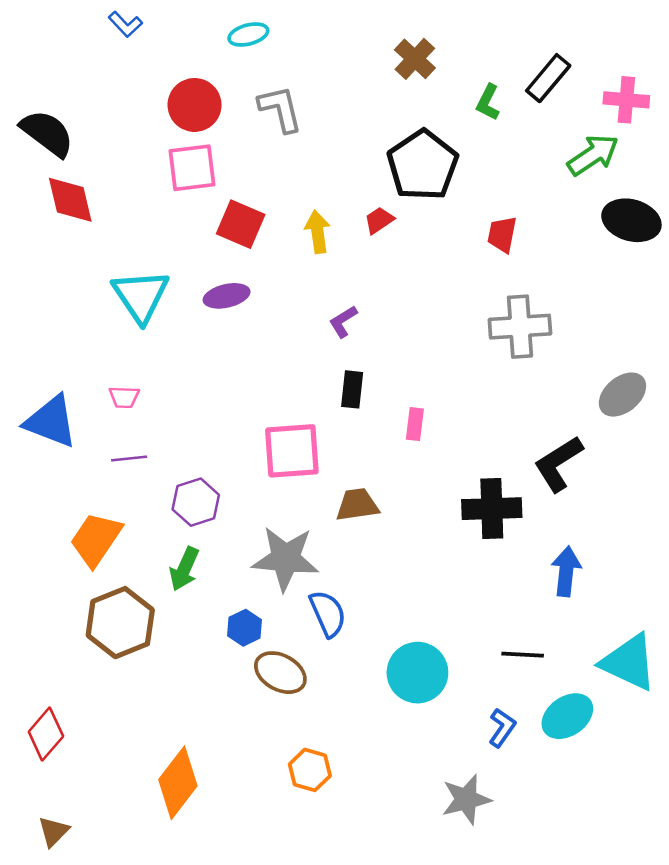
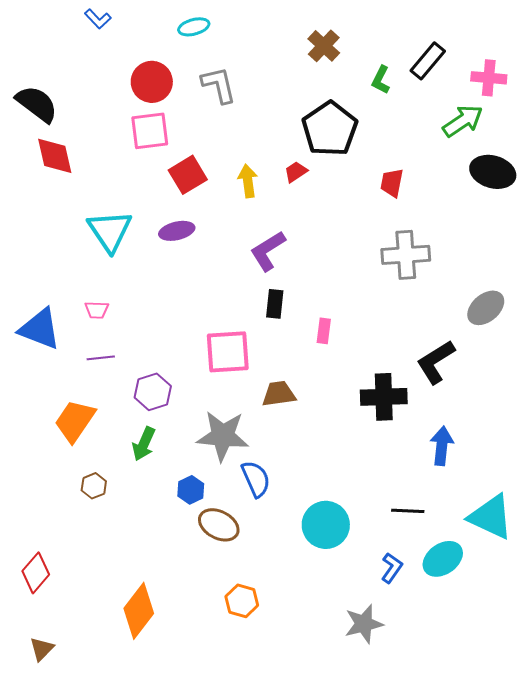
red square: (241, 224) -> (188, 175), turned 36
purple L-shape: (343, 322) -> (268, 251), size x1.6
brown hexagon: (120, 623) -> (94, 486), size x0.5

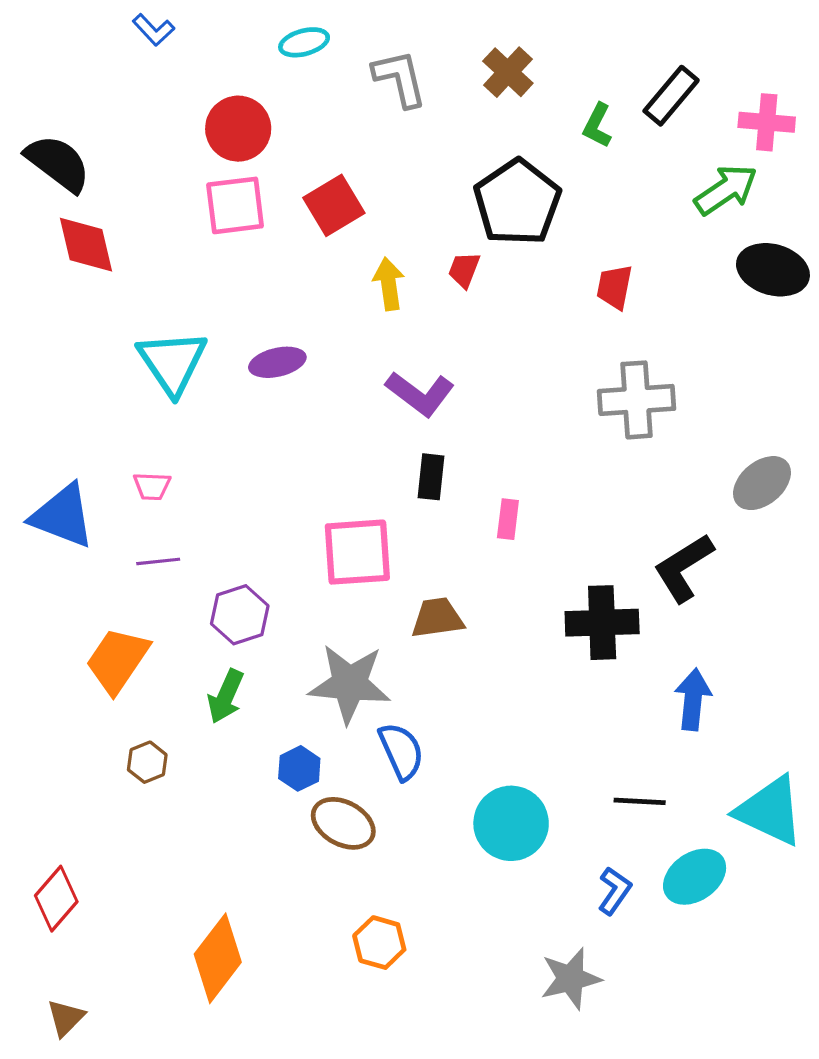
gray L-shape: (219, 85) -> (400, 78), moved
red trapezoid: (296, 172) -> (464, 270), turned -35
red square: (188, 175) -> (334, 205), moved
purple L-shape: (268, 251) -> (420, 394), turned -111

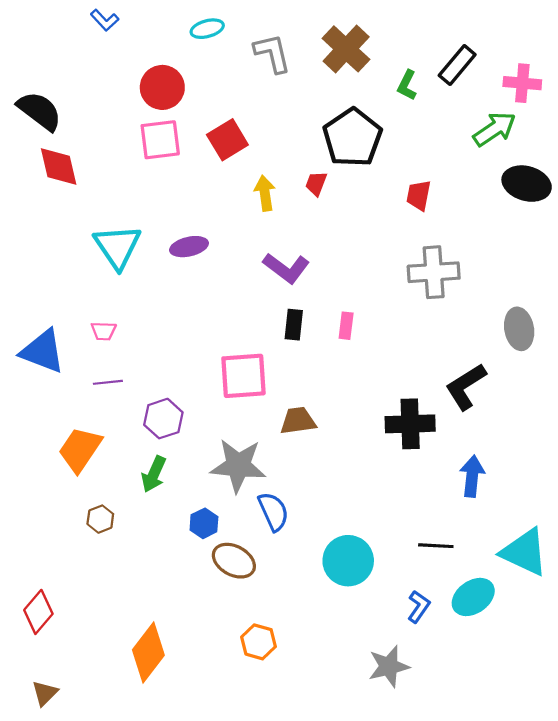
brown cross: (508, 72) -> (346, 49), size x1.4
gray ellipse: (762, 483) -> (519, 329), turned -60
pink rectangle: (508, 519) -> (346, 326), moved

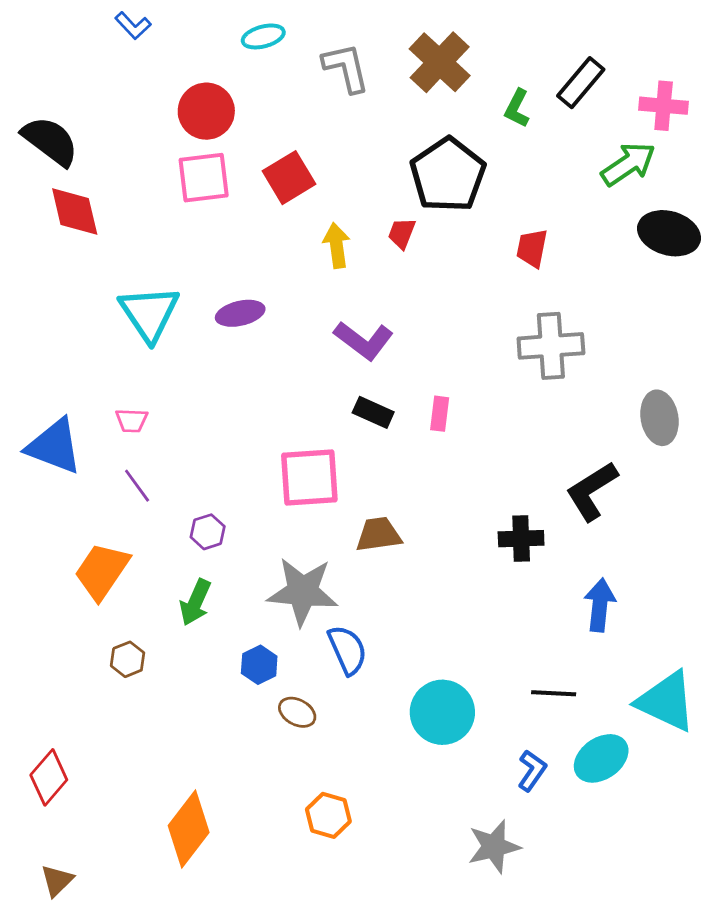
black rectangle: (294, 325) -> (373, 412), turned -72
purple line: (108, 382) -> (137, 486), turned 60
purple hexagon: (163, 419) -> (208, 532), size x0.7
black cross: (410, 424) -> (521, 539), size x0.7
brown ellipse: (234, 561) -> (297, 712), size x0.7

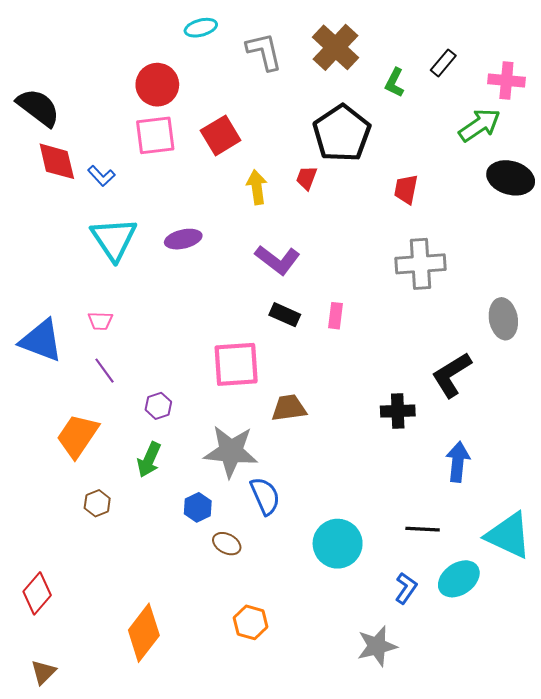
blue L-shape: (133, 26) -> (101, 176), moved
black rectangle: (581, 83) -> (443, 63), size x0.7

